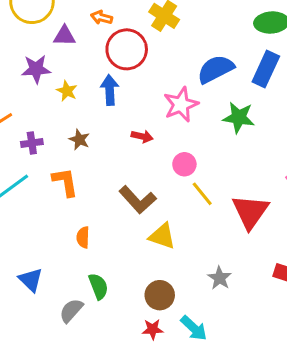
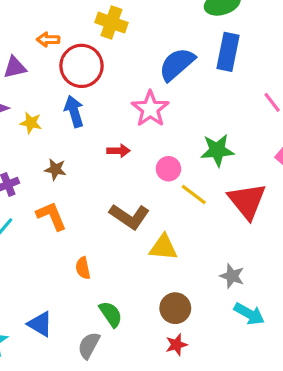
green star: (239, 117) -> (217, 150), moved
cyan arrow: (194, 328) -> (249, 314), moved

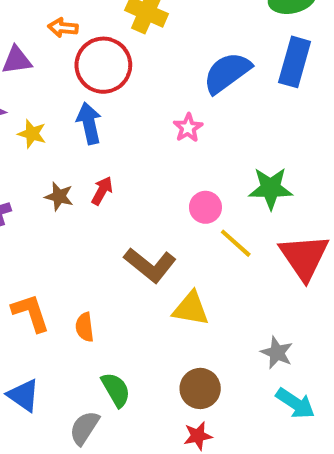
pink star: (150, 109) -> (188, 128), size x0.6
red arrow: (119, 151) -> (102, 191), moved, turned -65
orange L-shape: (51, 216) -> (31, 313), moved

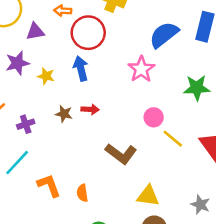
pink star: (188, 128) -> (141, 69), size x1.5
green star: (271, 188) -> (197, 88), moved
red arrow: (102, 191) -> (90, 109), turned 66
yellow triangle: (191, 309) -> (148, 196), moved

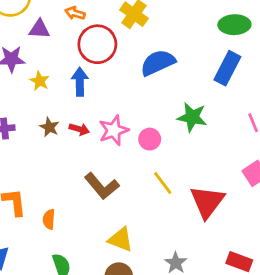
blue semicircle: (164, 35) -> (158, 63), moved
pink star: (141, 69) -> (114, 130), moved
green star: (197, 88) -> (192, 117), moved
pink circle: (154, 117) -> (150, 139), moved

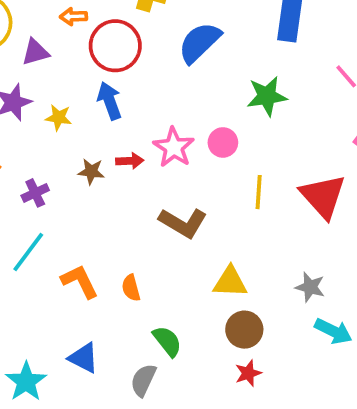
yellow line: (163, 183) -> (259, 192), turned 60

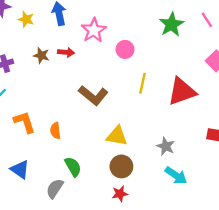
green star: (267, 96) -> (172, 24), moved, turned -30
pink star: (174, 147) -> (94, 30), moved
red triangle: (323, 196) -> (182, 91), turned 44

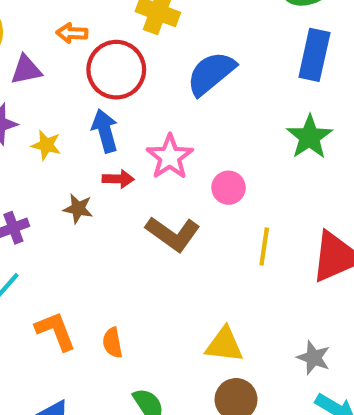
red arrow: (66, 52) -> (118, 179), moved
brown L-shape: (93, 95) -> (173, 234), moved

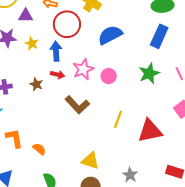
yellow star: (46, 145) -> (32, 44), moved
pink circle: (228, 188) -> (109, 76), moved
orange semicircle: (112, 343) -> (39, 149), turned 128

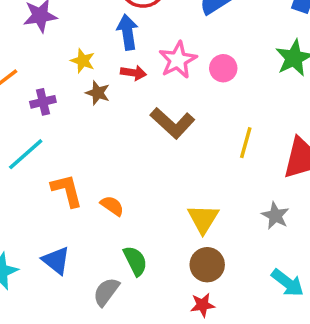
yellow star: (32, 44) -> (83, 61), moved
yellow triangle: (90, 161) -> (203, 219), turned 48
gray star: (130, 175) -> (275, 216), moved

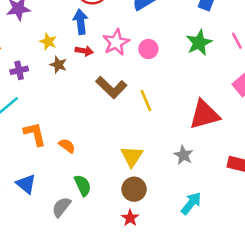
yellow line: (246, 143) -> (146, 100), moved, turned -40
cyan arrow: (288, 283) -> (191, 203), turned -90
red star: (203, 305) -> (130, 218), turned -30

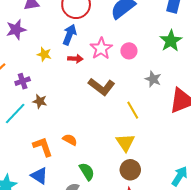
blue arrow: (81, 22) -> (69, 35), turned 36
brown star: (58, 65) -> (40, 101), moved
yellow line: (146, 100) -> (133, 110), moved
orange L-shape: (35, 134) -> (43, 147), moved
gray star: (183, 155) -> (153, 79), moved

